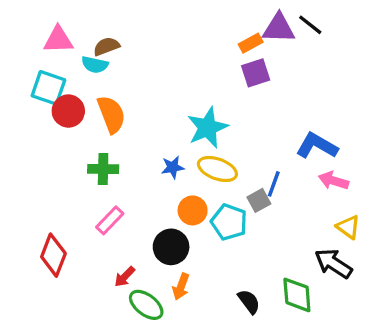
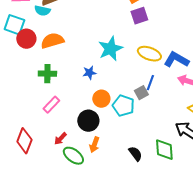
orange semicircle: (111, 114) -> (52, 41), turned -85
yellow ellipse: (217, 169) -> (149, 54), moved
red diamond: (53, 255) -> (24, 141), moved

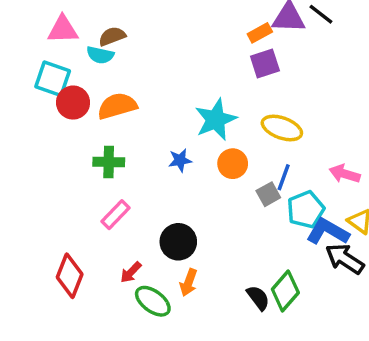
blue L-shape: (176, 60) -> (328, 232), moved
orange circle: (101, 99) -> (233, 164), moved
cyan pentagon: (123, 106) -> (306, 210), moved, turned 30
green diamond: (164, 150) -> (285, 291), moved, turned 45

